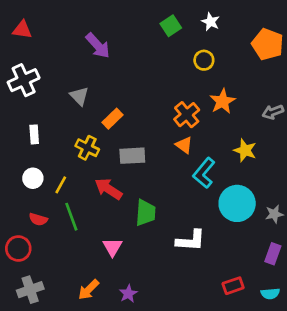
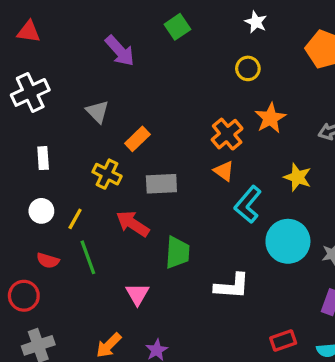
green square: (171, 26) -> (177, 27), moved

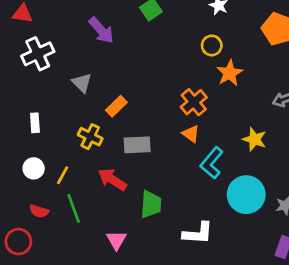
white cross: (30, 92) -> (38, 54), moved
orange star: (270, 118) -> (230, 73), moved

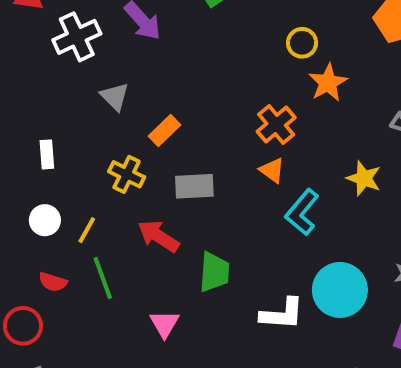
white cross: (38, 54) -> (77, 37), moved
cyan circle: (246, 195) -> (340, 290), moved

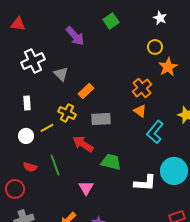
white cross: (77, 37) -> (33, 61), moved
yellow line: (87, 230) -> (47, 128), moved, turned 32
green trapezoid: (214, 272) -> (111, 162), turned -80

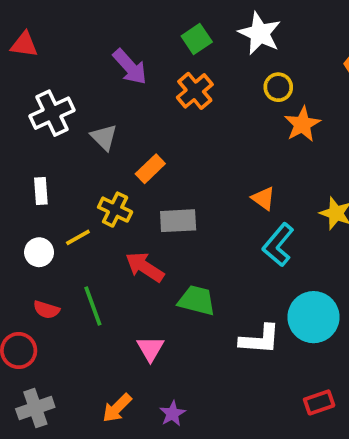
white star: (160, 18) -> (260, 33), moved, size x1.6
orange cross: (142, 88) -> (195, 91), moved
orange triangle: (140, 111) -> (263, 198), moved

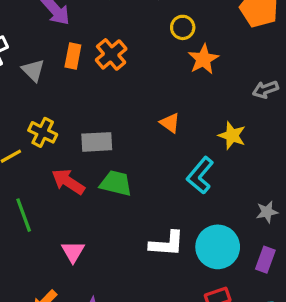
orange cross: (195, 91) -> (111, 54), moved
orange rectangle: (150, 169) -> (73, 56), moved, turned -35
cyan L-shape: (278, 245) -> (200, 175), moved
green trapezoid: (197, 300) -> (116, 183), moved
cyan circle: (313, 317) -> (218, 247), moved

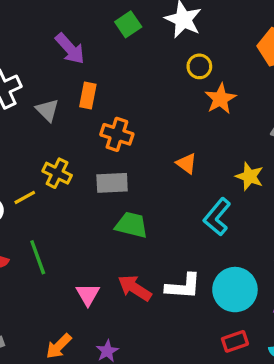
orange cross: (111, 54) -> (117, 134), moved, turned -32
red arrow: (68, 182) -> (135, 288), moved

